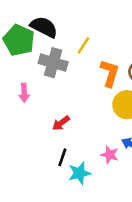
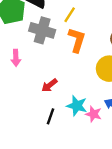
orange L-shape: (110, 73) -> (77, 40), moved
cyan star: (79, 173) -> (77, 106), moved, turned 30

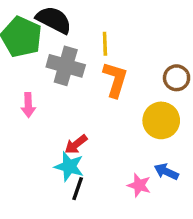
yellow line: (70, 15) -> (105, 44), turned -35
cyan star: (77, 106) -> (69, 166), moved

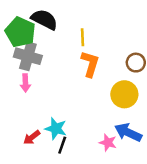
gray cross: (66, 66) -> (28, 56), moved
red arrow: (76, 144) -> (32, 137), moved
blue arrow: (166, 172) -> (128, 132), size x1.5

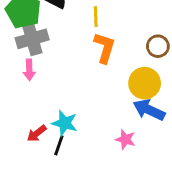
gray cross: (28, 56) -> (32, 39), turned -32
blue arrow: (128, 132) -> (149, 110), moved
black line: (62, 145) -> (59, 145), moved

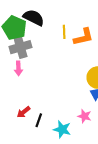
orange L-shape: (105, 48) -> (83, 37), moved, turned 60
cyan star: (65, 123) -> (62, 129), moved

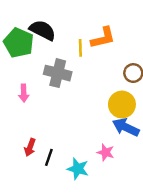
orange L-shape: (83, 37) -> (103, 38), moved
gray cross: (20, 47) -> (58, 73), moved, turned 30
red arrow: (24, 112) -> (30, 147), turned -32

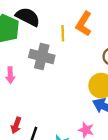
orange L-shape: (103, 38) -> (84, 24), turned 135

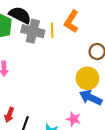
gray cross: (42, 56) -> (33, 31), moved

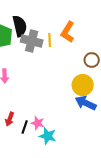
black semicircle: (20, 15) -> (20, 26), turned 50
pink star: (74, 119) -> (38, 123), moved

